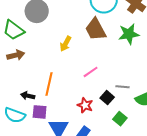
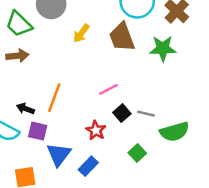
yellow arrow: (66, 44) -> (81, 33), moved
black square: (107, 98) -> (122, 113), moved

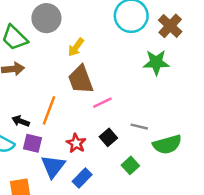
brown trapezoid: (122, 37) -> (81, 80), moved
black square: (122, 113) -> (108, 137), moved
red star: (96, 130) -> (76, 143), moved

